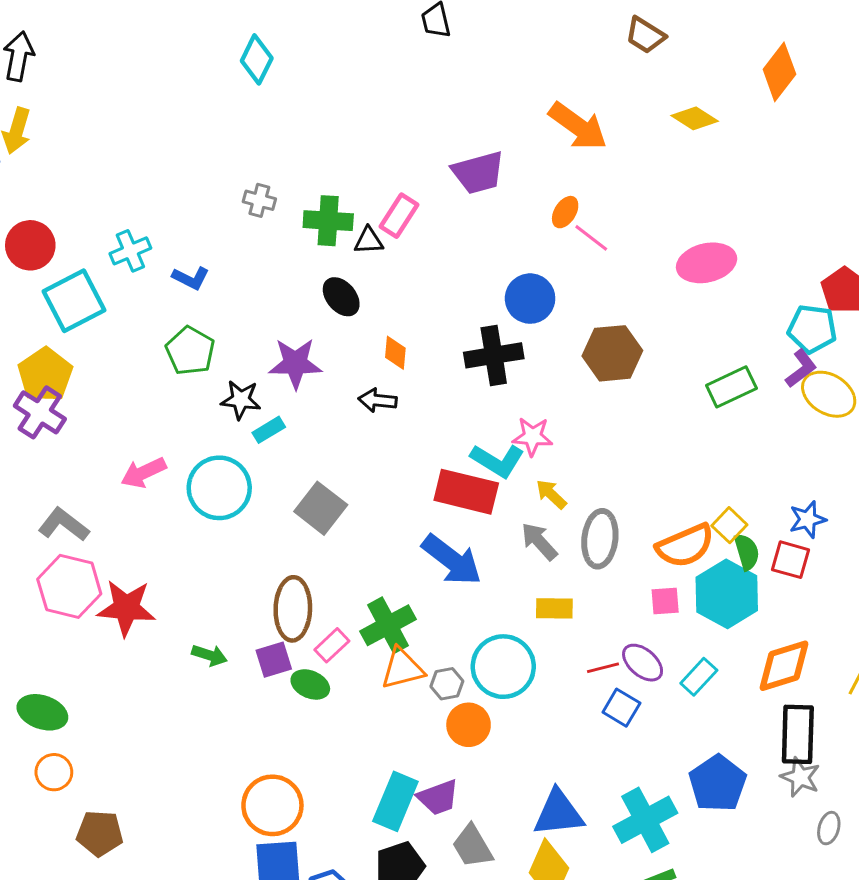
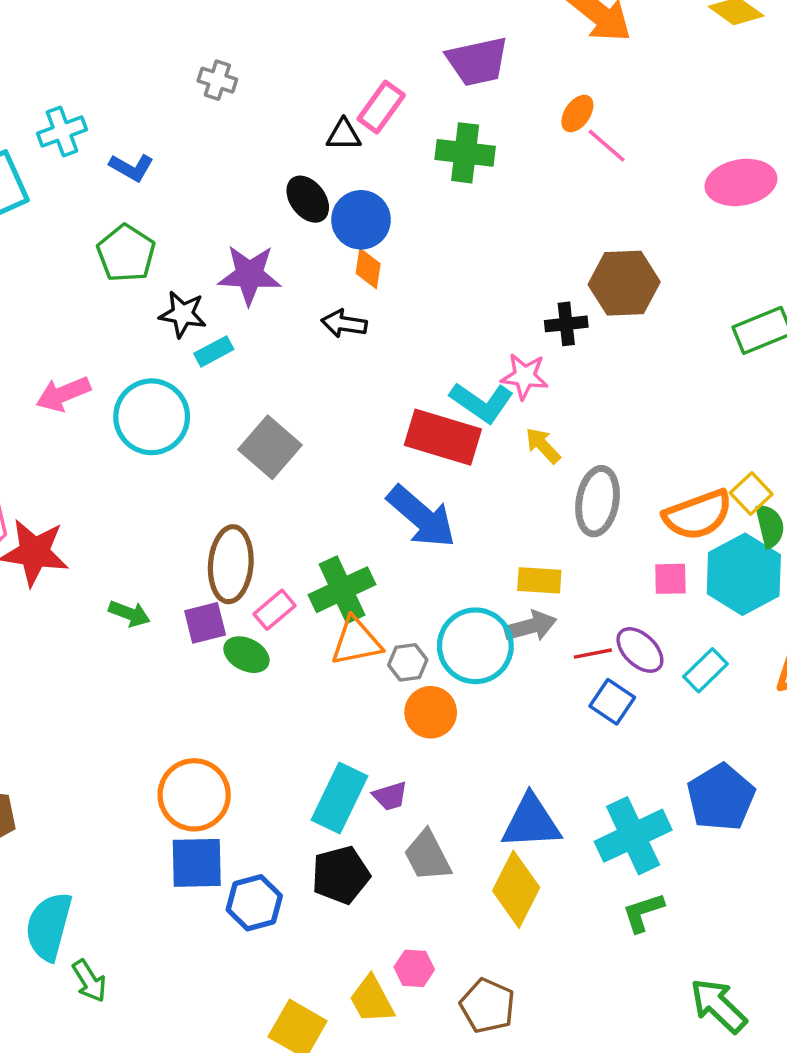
green cross: (328, 221) -> (465, 153), moved
blue circle: (530, 299) -> (361, 220), moved
black cross: (494, 355) -> (566, 324), moved, size x0.6
gray arrow: (539, 541) -> (531, 626), moved, turned 114
purple trapezoid: (438, 797) -> (390, 796), size x0.7

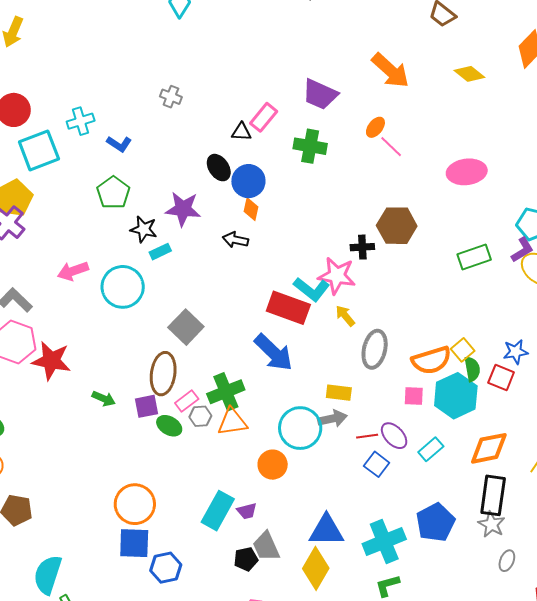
purple trapezoid: (477, 61) -> (320, 94), turned 33
pink star: (524, 376) -> (337, 276), size x1.4
gray square: (270, 447) -> (186, 327), moved
gray hexagon: (408, 662) -> (200, 416), moved
black pentagon: (341, 875) -> (246, 559), moved, size x0.7

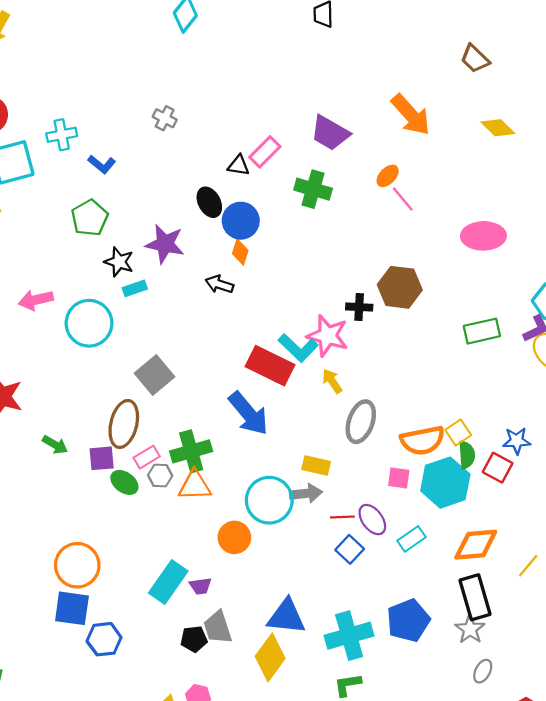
black rectangle: (493, 495) -> (475, 597), turned -30

